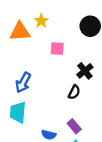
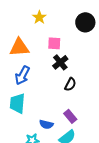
orange triangle: (20, 32) -> (19, 47), moved
black cross: (85, 71) -> (60, 62), moved

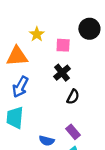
yellow star: (39, 17) -> (37, 34), moved
pink square: (54, 43) -> (63, 45), moved

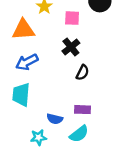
blue arrow: (20, 87) -> (27, 62), turned 35
purple rectangle: (73, 132) -> (82, 110), turned -48

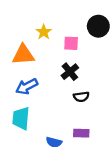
black semicircle: (82, 73) -> (81, 97), turned 56

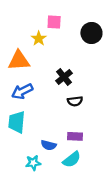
pink square: (71, 43) -> (54, 22), moved

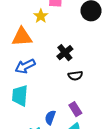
purple rectangle: (75, 136) -> (75, 109), turned 56
blue semicircle: (49, 145) -> (50, 117), turned 96

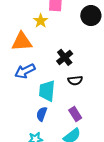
cyan trapezoid: (20, 96) -> (47, 91), moved
blue semicircle: (50, 117) -> (42, 114), moved

